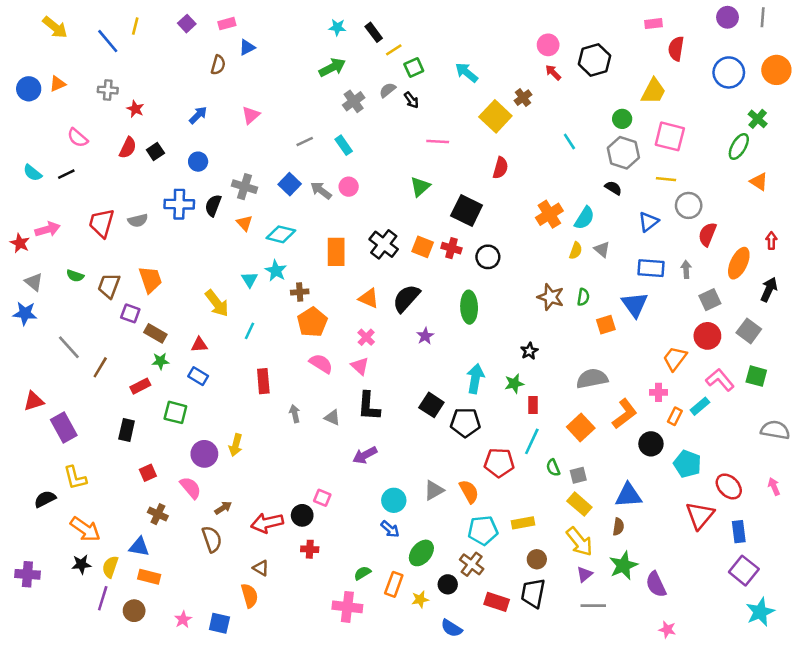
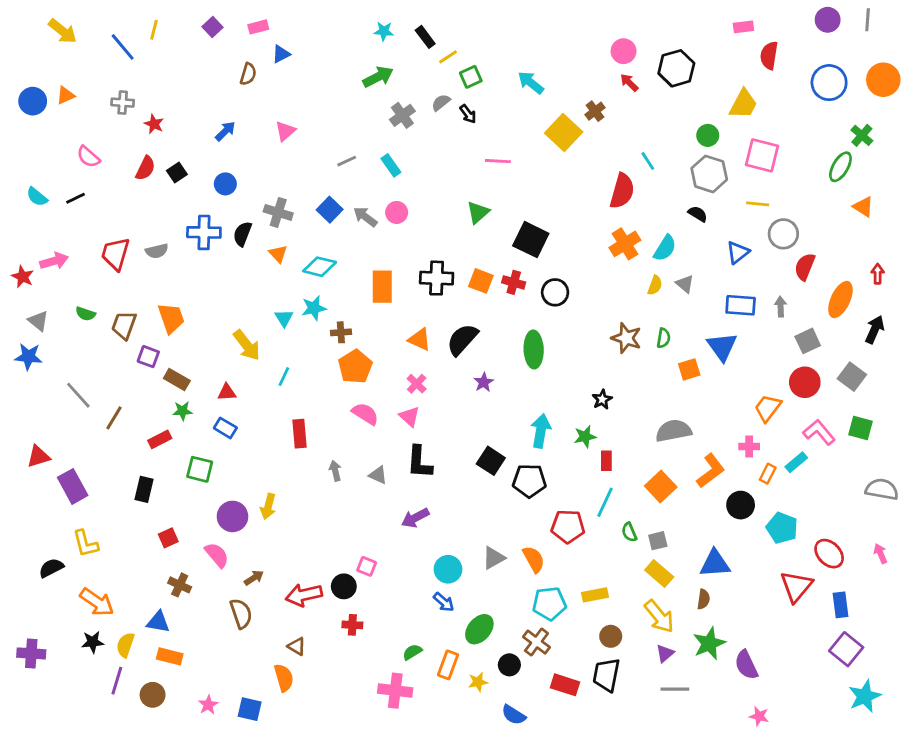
red semicircle: (500, 168) -> (622, 191), moved, size x1.4
black cross: (384, 244) -> (437, 278), turned -36
cyan star: (276, 271) -> (314, 308), turned 30

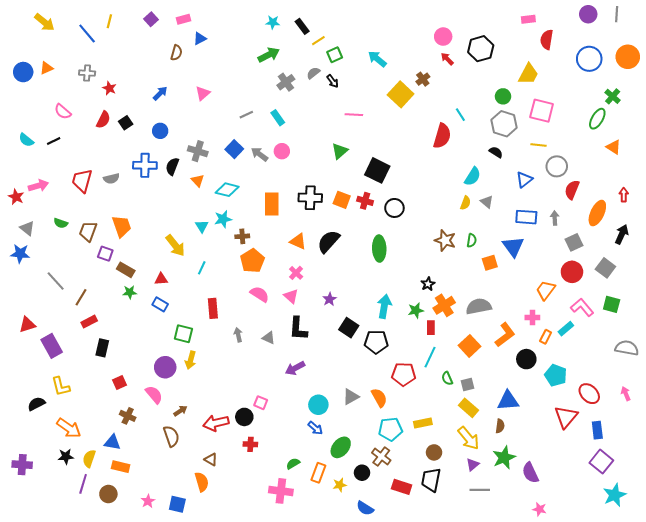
orange cross: (625, 244) -> (444, 305), moved
purple star: (484, 382) -> (330, 299), moved
red rectangle: (160, 439) -> (89, 322), moved
green square: (200, 469) -> (183, 334), moved

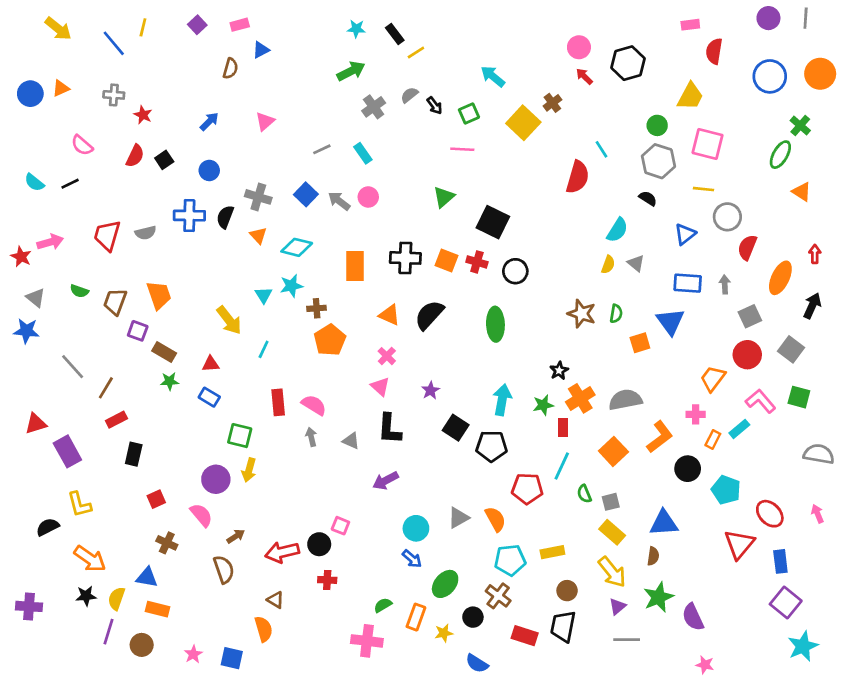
green square: (335, 55) -> (469, 114), moved
pink semicircle: (260, 294) -> (314, 405), moved

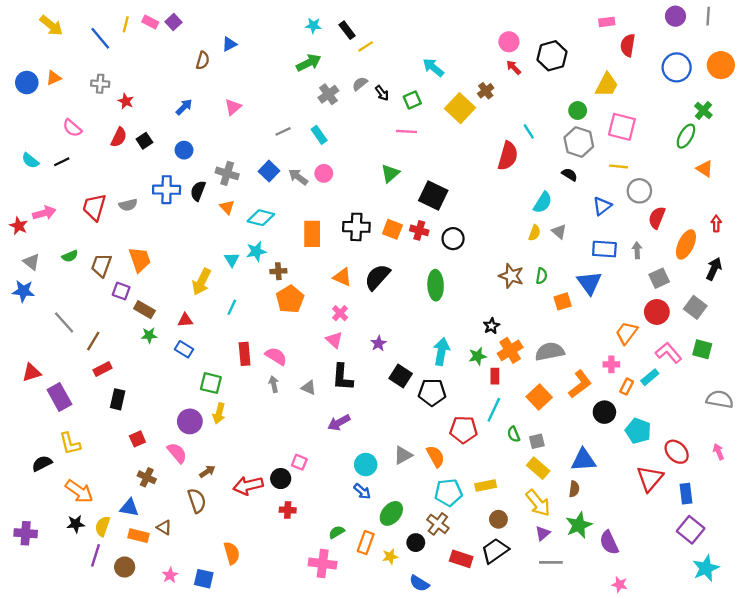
pink rectangle: (240, 25) -> (150, 22), moved, turned 42
green semicircle: (79, 291) -> (70, 256), turned -42
yellow arrow: (229, 320) -> (201, 282), turned 64
brown triangle: (275, 600) -> (164, 527), moved
black trapezoid: (563, 626) -> (495, 551), turned 44

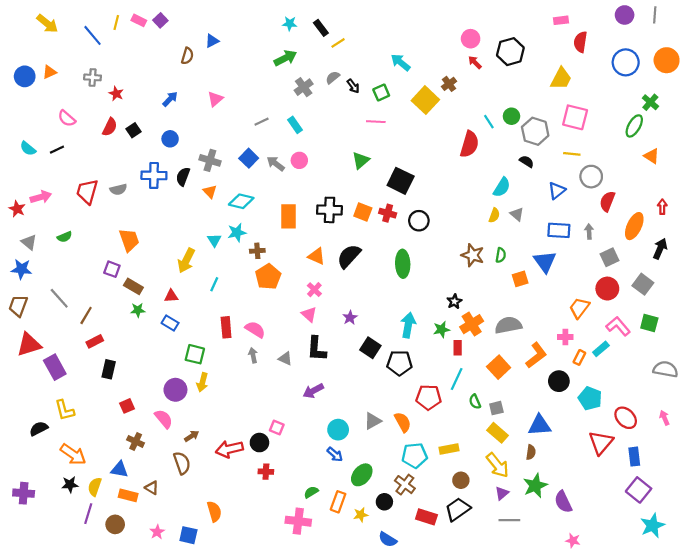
green circle: (578, 110) -> (511, 116), moved
brown trapezoid: (101, 265) -> (18, 306), moved
red triangle: (31, 373) -> (29, 345), size x1.4

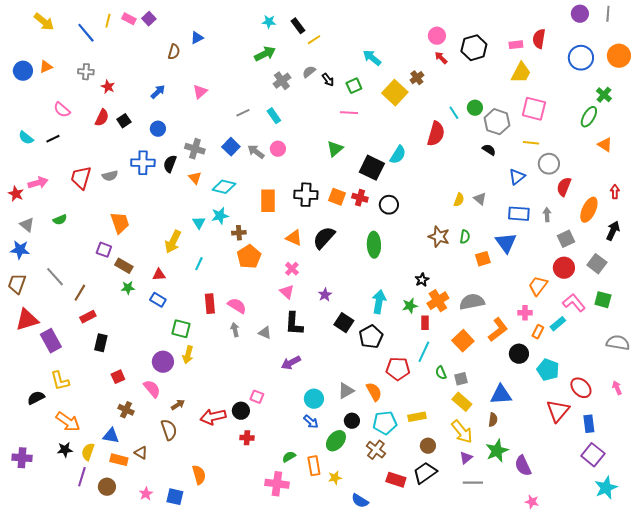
pink rectangle: (561, 20) -> (516, 45), moved
cyan semicircle: (502, 187) -> (398, 155), moved
black pentagon: (399, 363) -> (371, 337), turned -30
orange rectangle: (338, 502) -> (314, 466), turned -30
black circle: (384, 502) -> (352, 421), moved

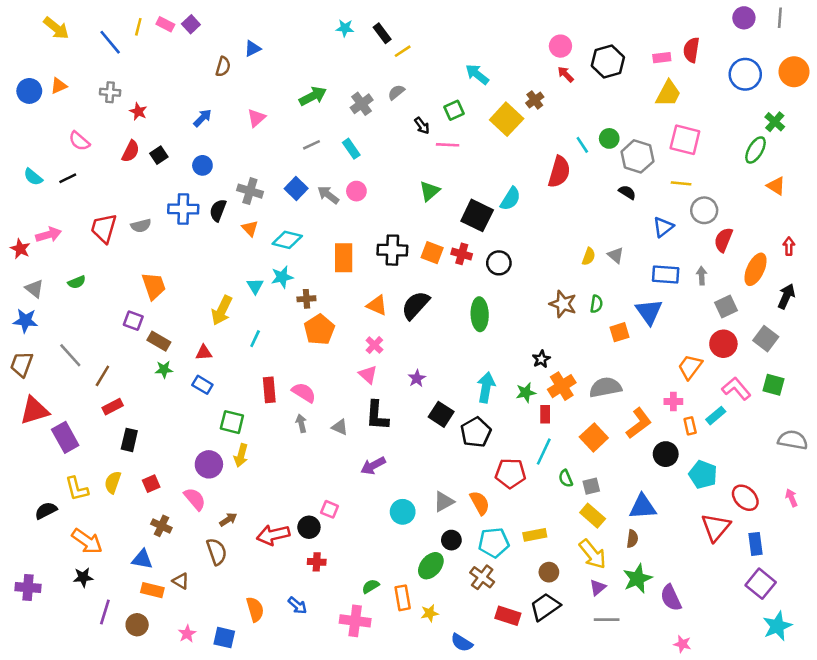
green arrow: (265, 54) -> (313, 96), moved
black arrow: (328, 80) -> (422, 126), moved
orange rectangle: (538, 332) -> (690, 426), turned -40
blue arrow: (311, 422) -> (297, 605), moved
yellow semicircle: (88, 452) -> (113, 482), moved

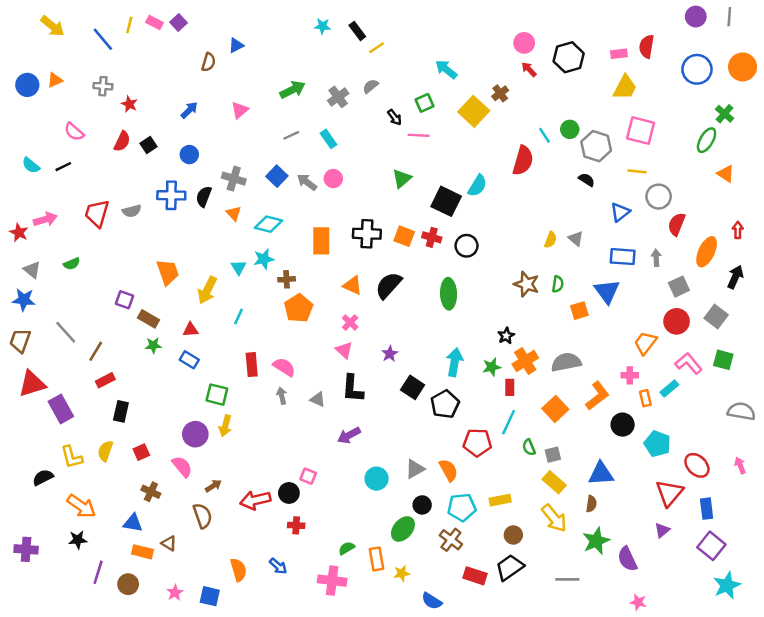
orange trapezoid: (154, 286) -> (168, 272), moved
purple triangle: (598, 588) -> (662, 530), moved

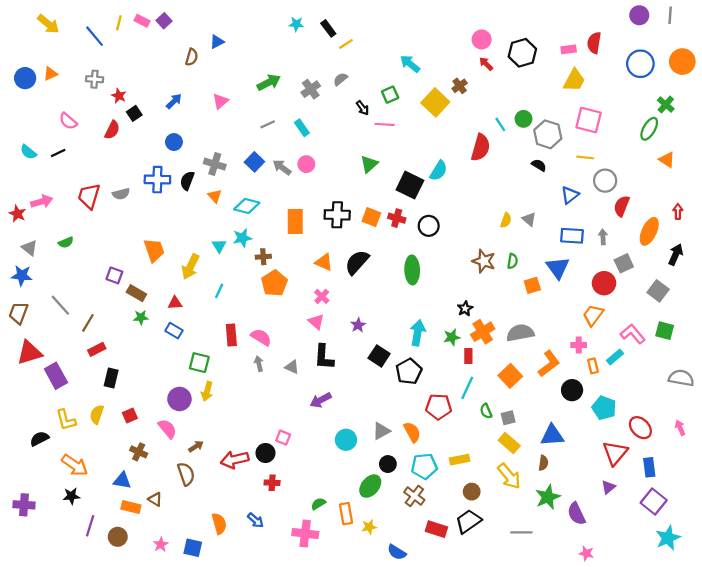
black square: (149, 145) -> (134, 113), moved
red circle: (677, 321) -> (604, 283), moved

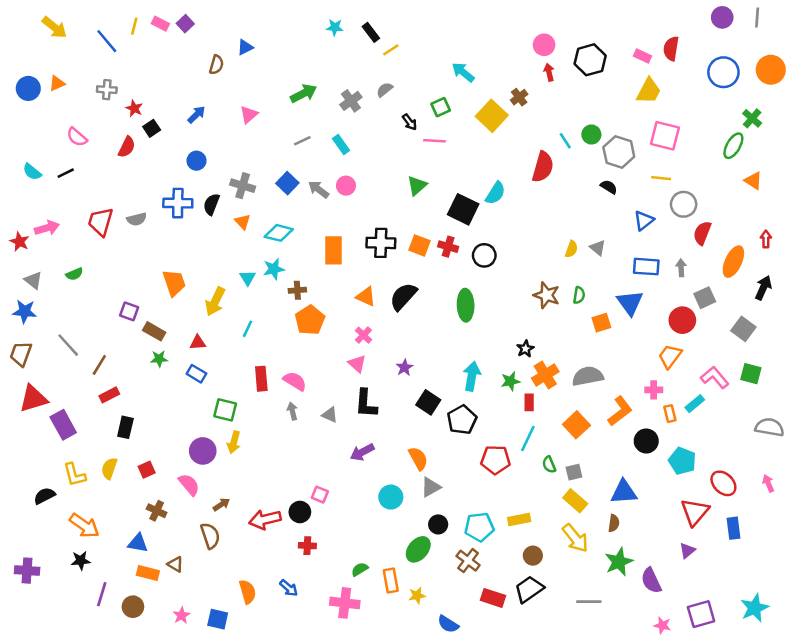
pink rectangle: (569, 49) -> (642, 56), turned 32
red arrow: (486, 64) -> (549, 72), turned 32
orange semicircle: (412, 432) -> (418, 458), moved
purple square: (654, 502) -> (701, 614), moved, turned 35

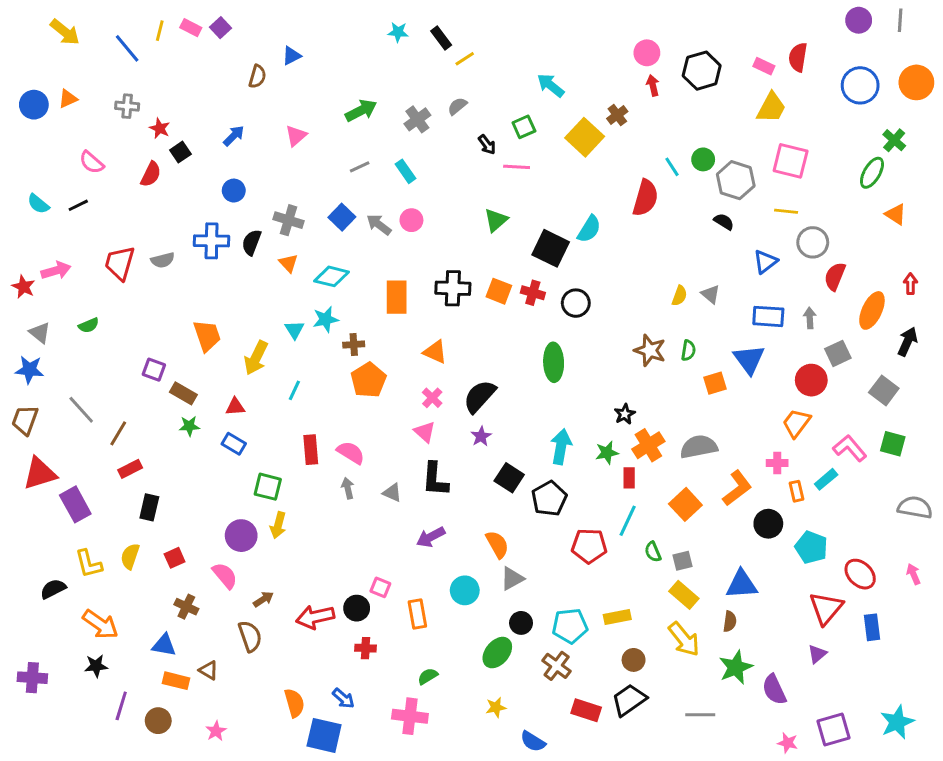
black semicircle: (403, 296) -> (480, 396), moved
orange rectangle: (391, 581) -> (417, 614), moved
blue square: (218, 619) -> (324, 735), moved, size x1.4

